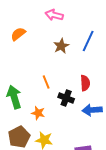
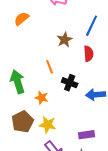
brown star: (61, 46) -> (65, 40), moved
red semicircle: (85, 83) -> (89, 54), moved

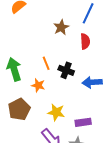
orange line: (50, 67) -> (46, 63), moved
yellow star: (48, 125) -> (56, 112), moved

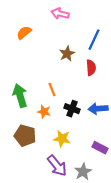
black cross: (66, 70) -> (72, 109), moved
brown pentagon: (19, 109) -> (25, 136), turned -30
purple rectangle: (83, 122) -> (100, 148), moved, turned 35

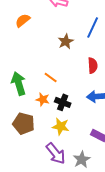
red semicircle: (91, 68) -> (93, 65), moved
orange line: (52, 90) -> (51, 77), turned -32
black cross: (72, 109) -> (63, 102), moved

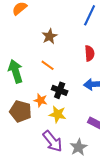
brown star: (66, 41) -> (50, 36), moved
orange star: (43, 99) -> (41, 100), moved

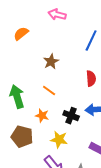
black cross: (60, 90) -> (71, 116), moved
orange star: (41, 100) -> (42, 116), moved

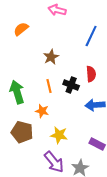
orange line: (49, 91) -> (49, 86), turned 40
black cross: (71, 116) -> (71, 85), moved

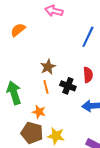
brown star: (51, 57) -> (48, 67), moved
brown pentagon: (22, 132) -> (32, 133), moved

